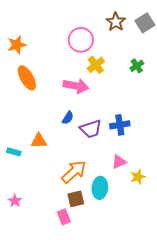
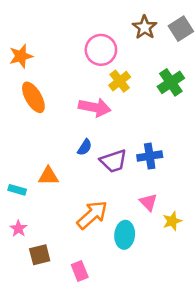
green cross: (137, 66) -> (171, 82), size x1.5
pink triangle: (119, 162) -> (148, 202), turned -49
brown square: (76, 199) -> (40, 255), moved
pink star: (15, 201) -> (18, 229), moved

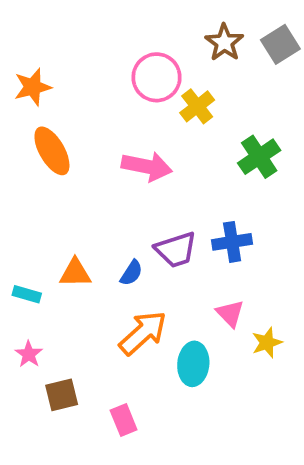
yellow cross: (120, 81) -> (197, 106), moved
green cross: (171, 82) -> (259, 157), moved
blue semicircle: (85, 147) -> (131, 273), moved

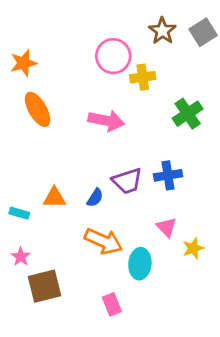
yellow cross: (197, 106) -> (143, 77), turned 30
orange arrow: (143, 333) -> (103, 241), turned 66
brown square: (62, 395) -> (45, 286), size x1.4
pink rectangle: (124, 420) -> (112, 304), moved

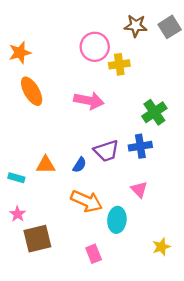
brown star: (162, 31) -> (136, 26), turned -30
green cross: (188, 114) -> (154, 112), moved
yellow star: (193, 248) -> (161, 247), moved

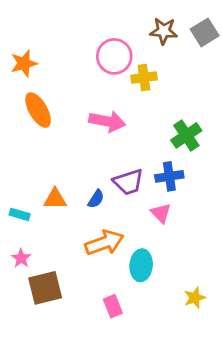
pink triangle: (139, 189) -> (161, 213), moved
orange arrow: (87, 201) -> (104, 243), turned -44

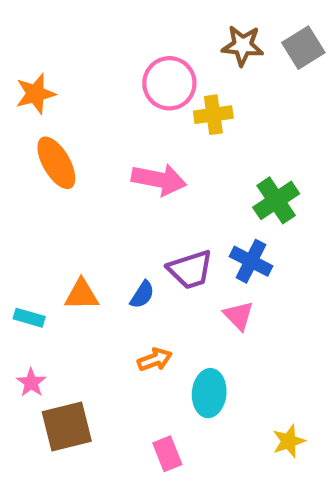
blue cross: (169, 176) -> (251, 261), turned 36
orange arrow: (104, 243) -> (155, 360), size x0.6

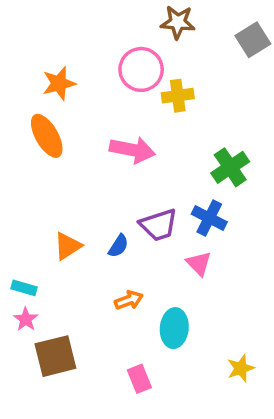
brown star: (243, 46) -> (178, 22), moved
orange star: (35, 94) -> (59, 83), moved
orange triangle: (81, 295) -> (68, 246), turned -32
cyan rectangle: (29, 318) -> (24, 288), moved

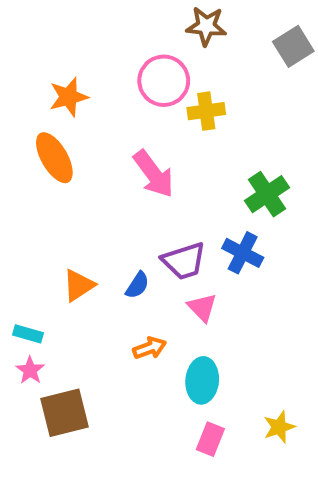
pink arrow: (132, 150) -> (154, 174), turned 42
pink triangle: (199, 263) -> (202, 308), moved
pink rectangle: (139, 379) -> (210, 439), moved, turned 44

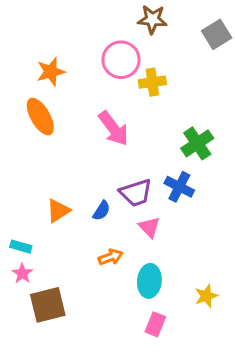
yellow star: (279, 427) -> (206, 296), moved

